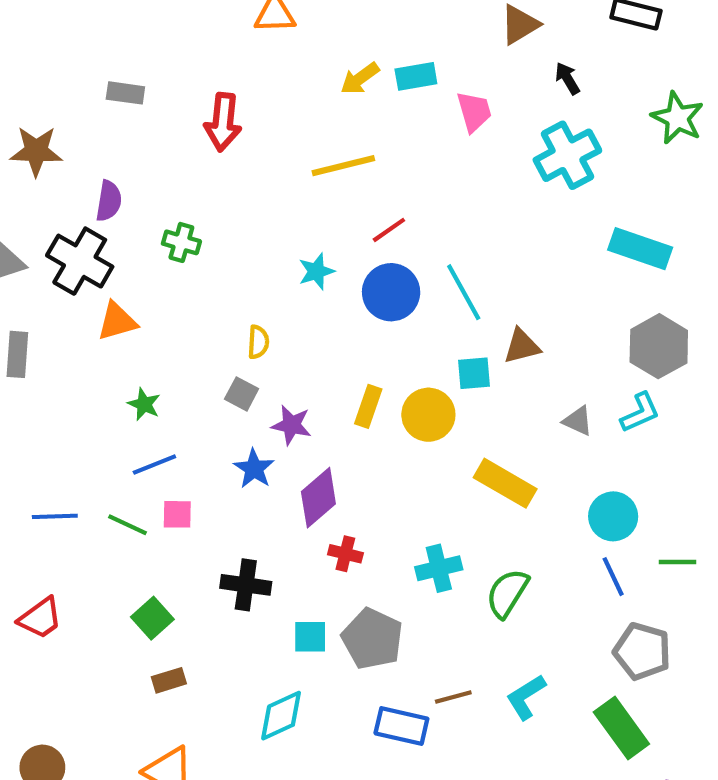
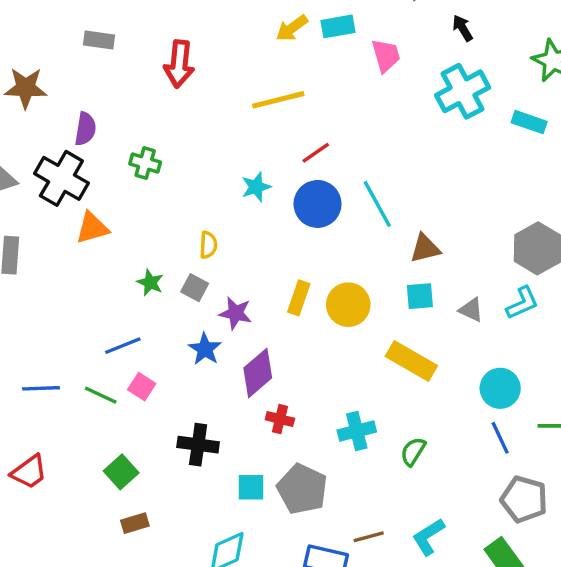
cyan rectangle: (640, 249) -> (529, 122), moved, size x0.7
cyan square: (474, 373) -> (420, 296), moved
green star: (144, 404) -> (150, 282), moved
pink square: (177, 514) -> (142, 387), turned 32
green semicircle: (507, 593) -> (413, 451), size x0.7

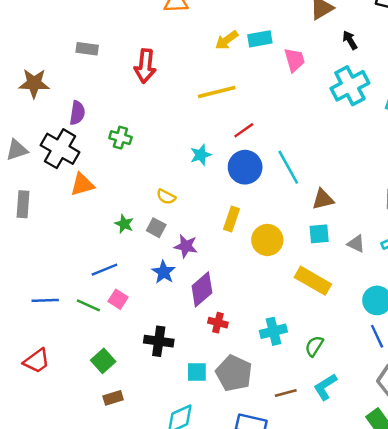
yellow semicircle: (208, 245) -> (166, 197), turned 114
yellow rectangle: (299, 298) -> (231, 219), moved
brown line: (369, 537) -> (286, 393), moved
cyan L-shape: (428, 537) -> (325, 387), moved

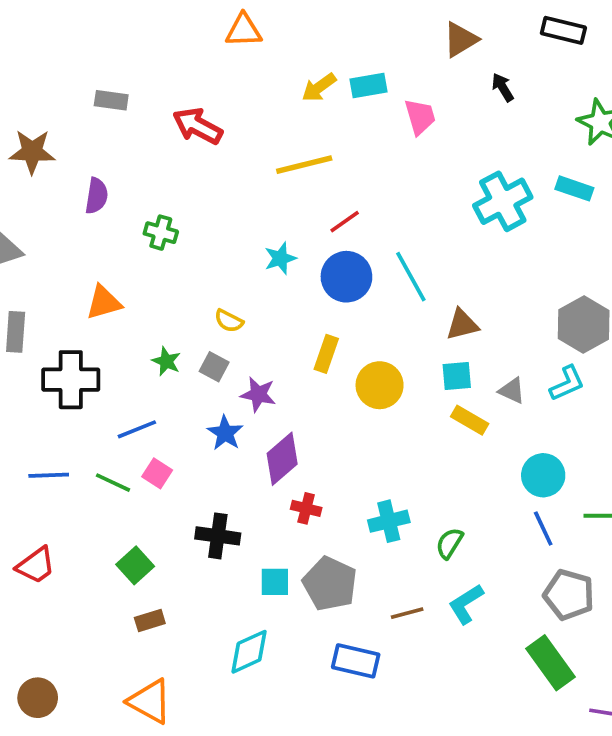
red arrow: (145, 66) -> (198, 126), turned 112
cyan cross: (350, 86) -> (503, 201), moved
black cross: (60, 149) -> (71, 380), moved, turned -30
yellow rectangle: (313, 281) -> (470, 420), moved, size x0.7

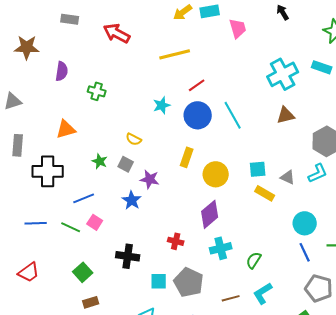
brown triangle: (462, 325) -> (286, 115), moved
purple diamond: (282, 459) -> (210, 214), moved

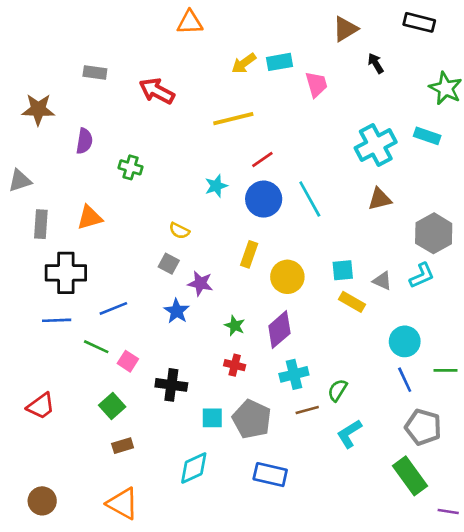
gray rectangle: (18, 145) -> (41, 224), moved
green star: (100, 161) -> (235, 326), moved
pink square: (95, 222) -> (128, 361), moved
blue line: (36, 223) -> (57, 320), moved
brown line: (231, 298) -> (307, 410), moved

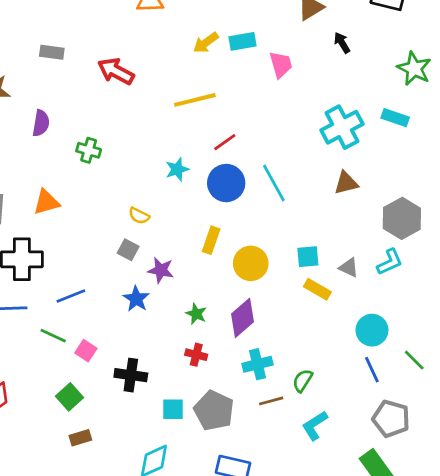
green line: (446, 370) -> (414, 360), turned 45

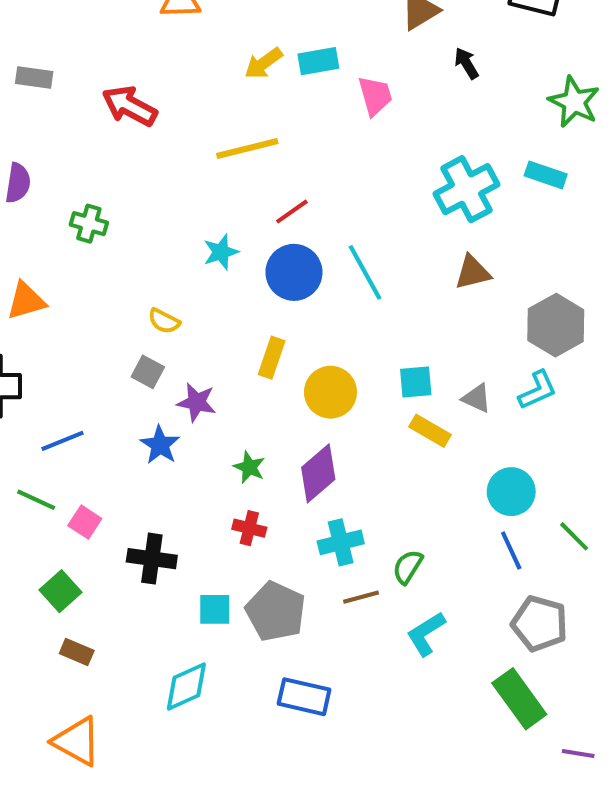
brown rectangle: (80, 438) -> (77, 652), turned 40

